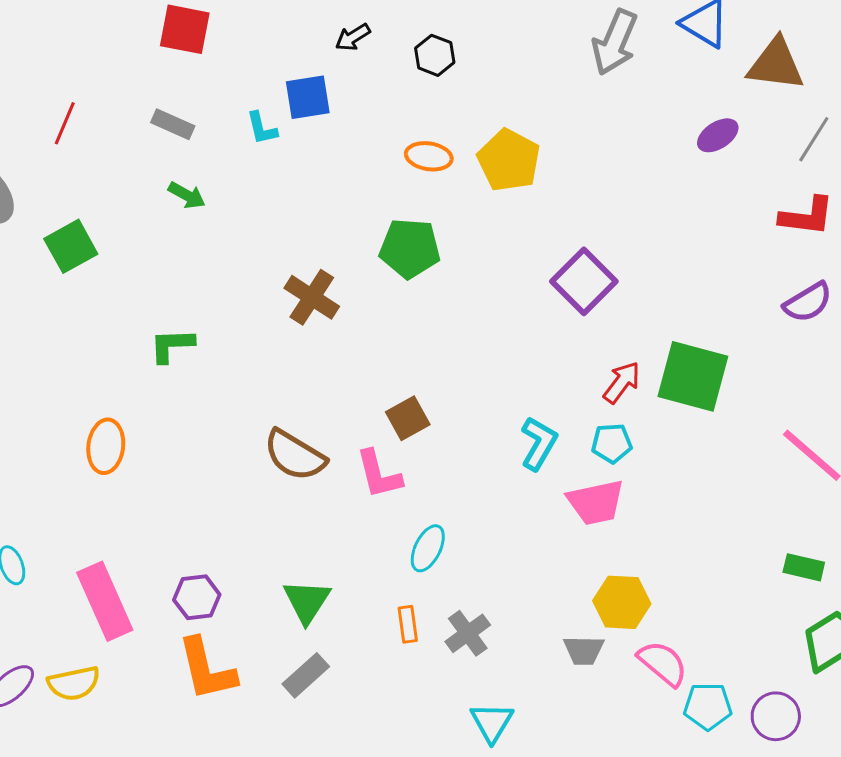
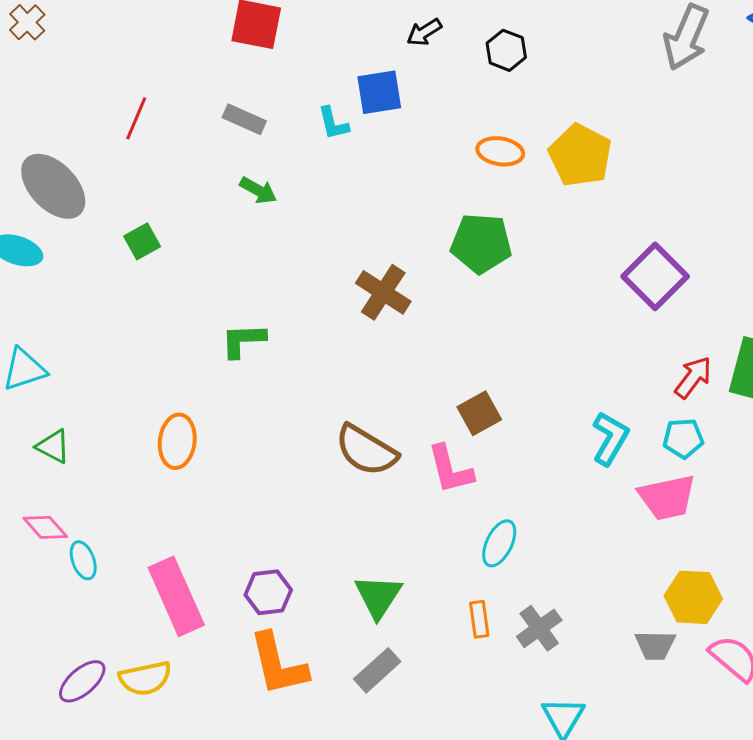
green square: (71, 246) -> (142, 241), size x0.7

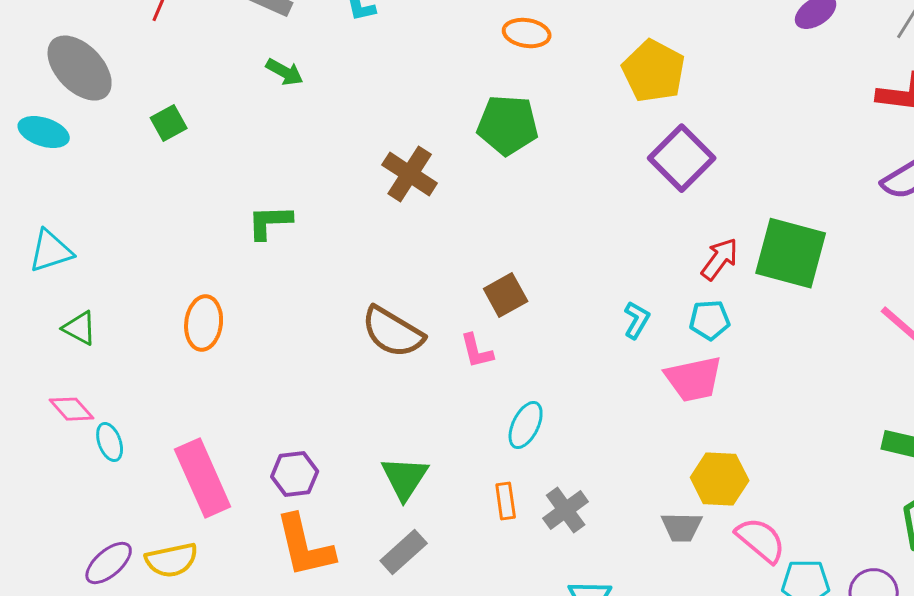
yellow pentagon: (580, 155) -> (654, 71), moved
cyan L-shape: (610, 438) -> (637, 320), size x0.7
pink L-shape: (450, 469) -> (477, 351), size x0.7

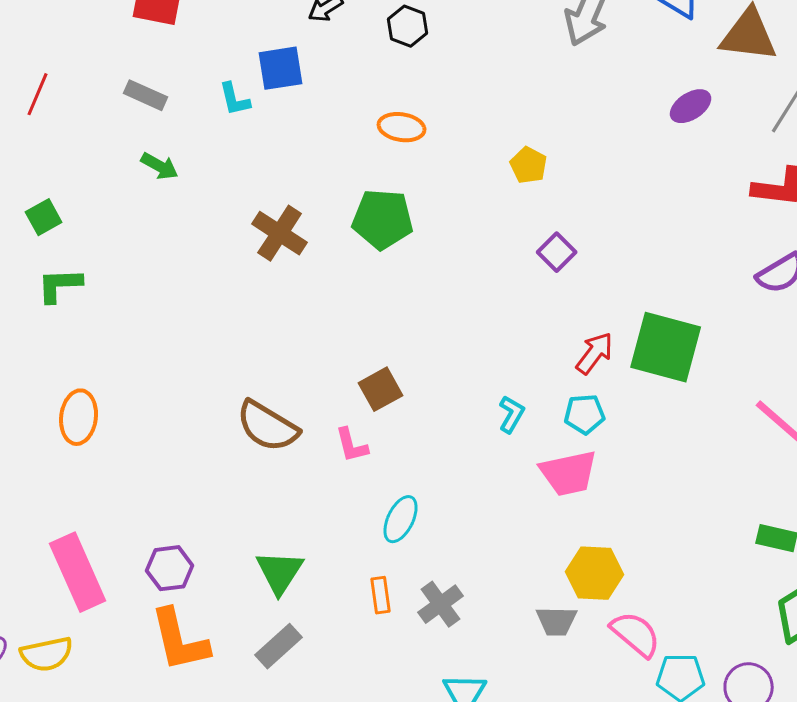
yellow pentagon: (654, 71) -> (529, 165), size x0.6
purple square: (682, 158) -> (557, 252), size x0.6
brown cross: (410, 174) -> (280, 233), moved
green L-shape: (270, 222) -> (60, 285), moved

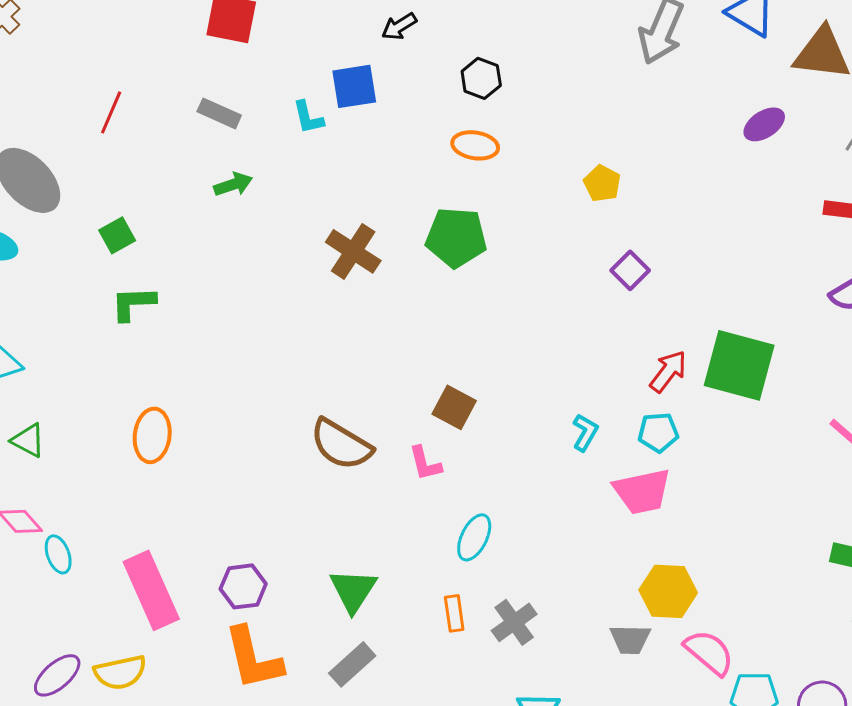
black hexagon: (408, 26) -> (481, 78), moved
green arrow: (160, 166) -> (233, 184), turned -48
brown square: (381, 389) -> (454, 407), turned -33

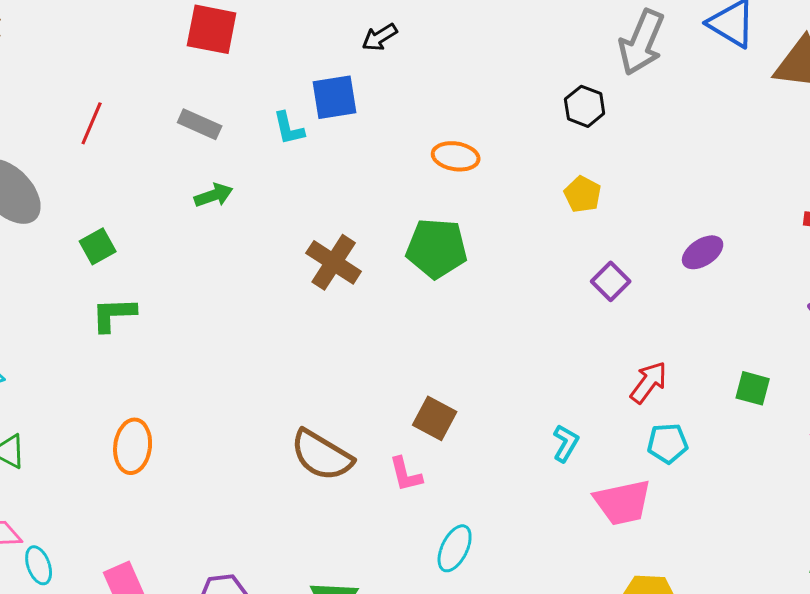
black hexagon: (481, 78) -> (585, 106), moved
purple ellipse: (764, 124) -> (703, 252), moved
green square: (739, 365) -> (753, 388), moved, size x0.5
cyan pentagon: (658, 432) -> (668, 443), moved

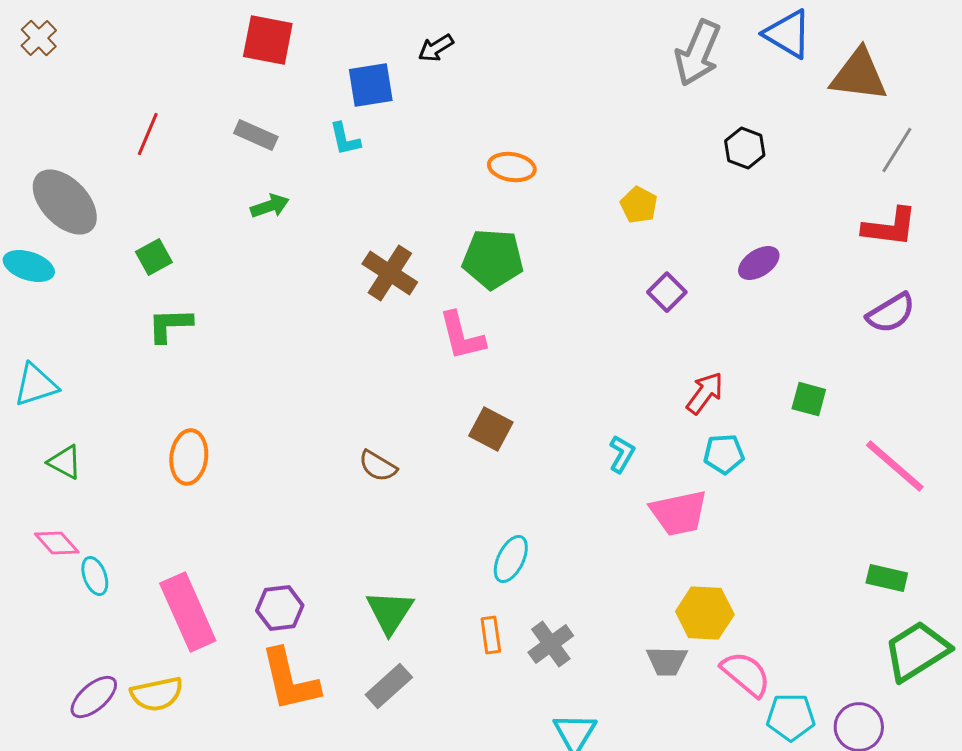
blue square: (335, 97) -> (371, 85), moved
black hexagon: (585, 106) -> (745, 148), moved
brown semicircle: (322, 455) -> (378, 466), size x0.6
pink L-shape: (406, 474) -> (462, 336), moved, size x1.4

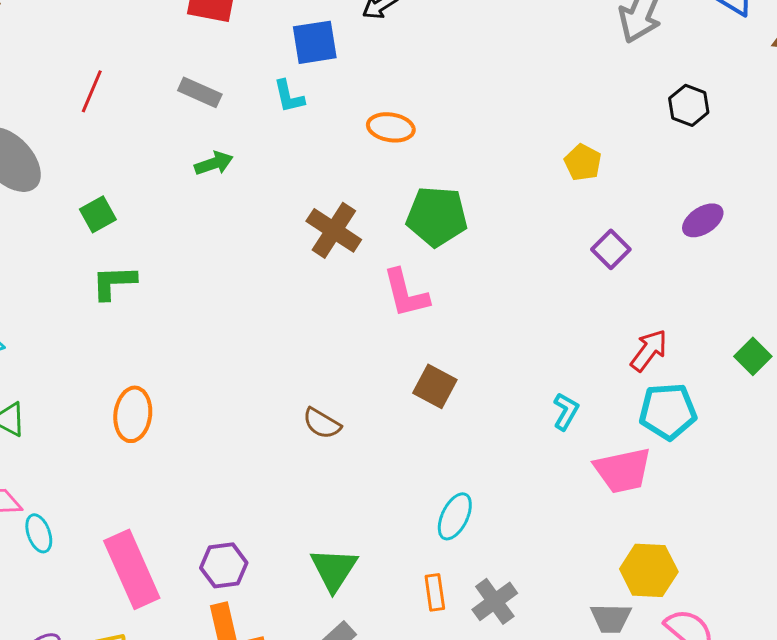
orange ellipse: (512, 167) -> (391, 127), moved
green square: (809, 399) -> (753, 356), turned 30
cyan pentagon: (724, 454) -> (668, 411), size x1.4

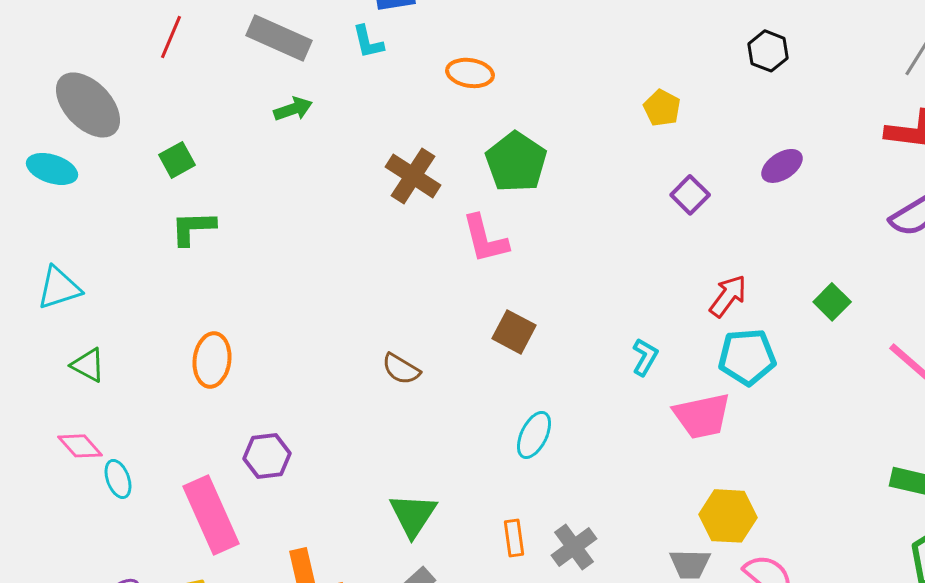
gray rectangle: (200, 92) -> (279, 38), size x1.5
green pentagon: (437, 216) -> (516, 162), turned 30
cyan ellipse: (455, 516) -> (534, 435), moved
purple hexagon: (224, 565) -> (267, 456), moved

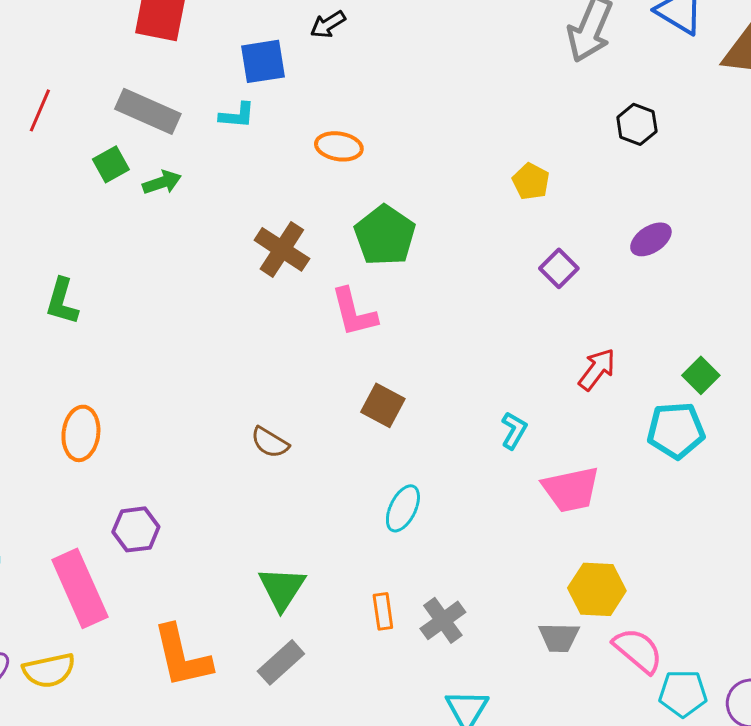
cyan L-shape: (368, 42) -> (237, 115), turned -72
green square: (177, 160) -> (111, 164), moved
green L-shape: (193, 228) -> (62, 301), turned -72
cyan pentagon: (747, 357) -> (676, 430), moved

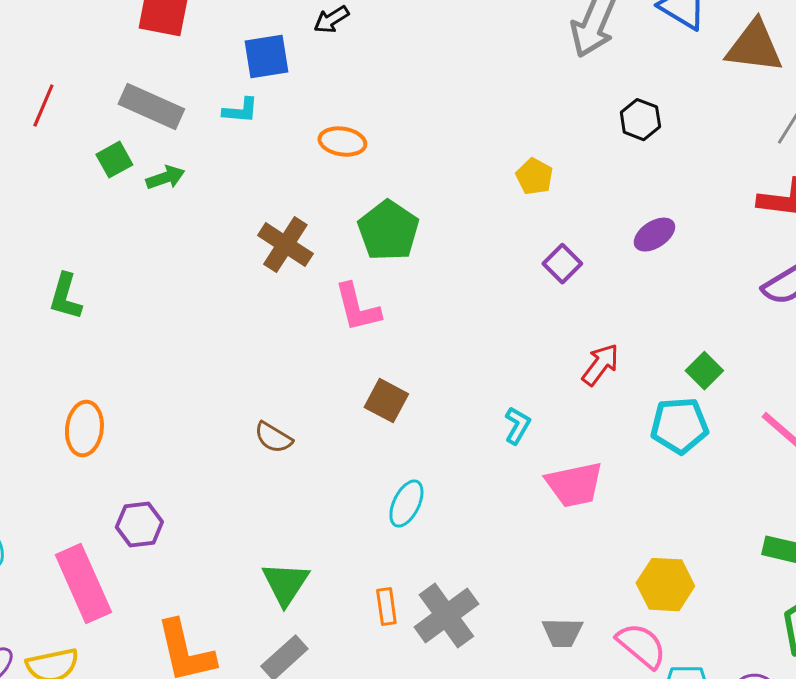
yellow hexagon: (597, 589) -> (665, 585), moved
gray cross: (443, 620) -> (446, 616), size x1.4

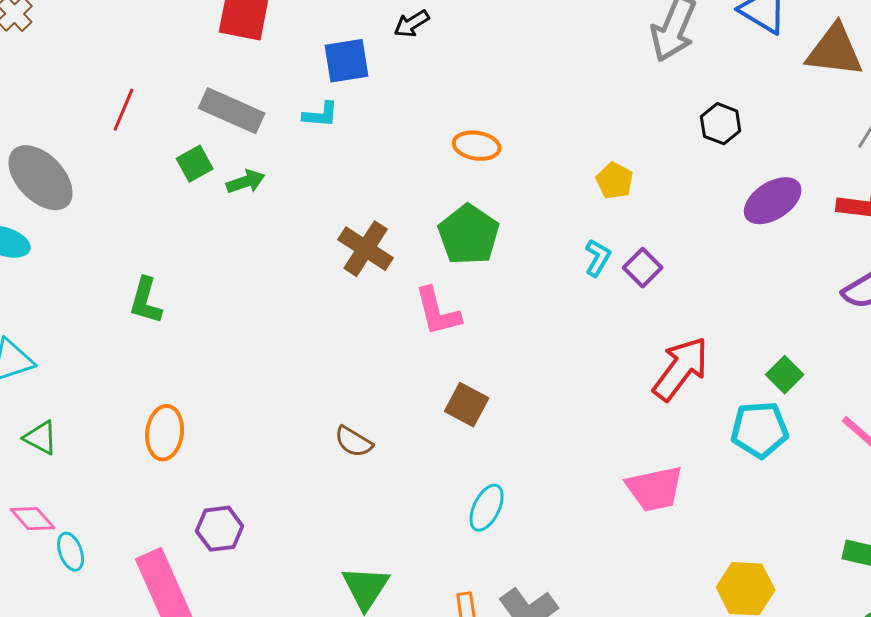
orange ellipse: (342, 142) -> (477, 146), moved
purple ellipse: (654, 235) -> (773, 201), moved, size x1.4
red arrow: (600, 365) -> (681, 369), size x1.5
cyan L-shape: (517, 426) -> (598, 258), moved

